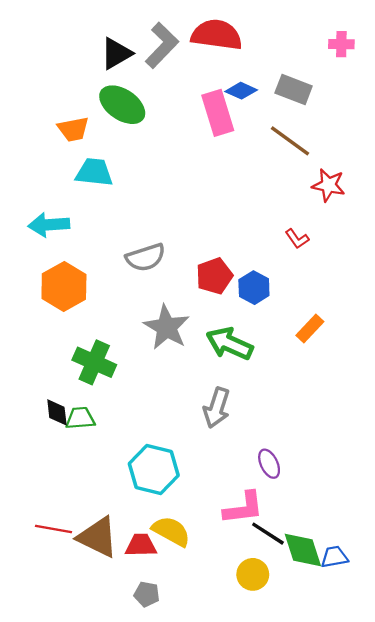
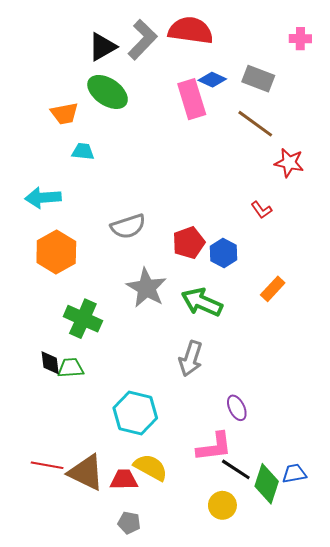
cyan trapezoid: (94, 172) -> (83, 151), size x0.7
green diamond: (303, 550) -> (267, 484), turned 36
blue trapezoid: (334, 557) -> (294, 474), moved

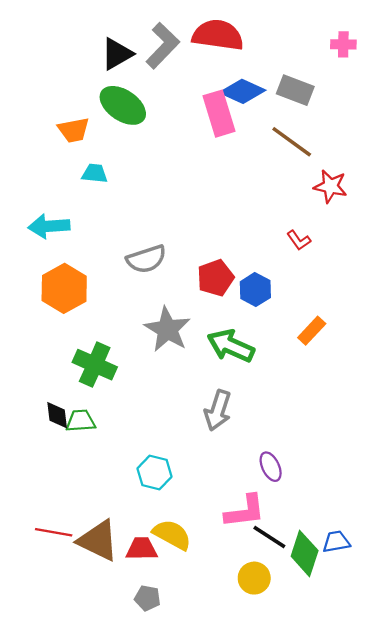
blue diamond: (212, 80) -> (242, 91), size x1.4
cyan hexagon: (135, 413) -> (154, 473), size x0.7

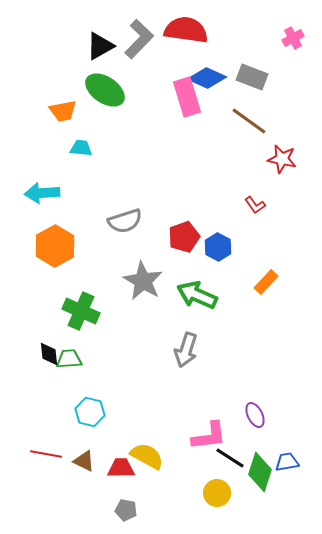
pink cross: (343, 44) -> (293, 38), turned -30
purple ellipse: (271, 467) -> (255, 415), moved
cyan hexagon: (154, 473) -> (90, 412), moved
brown triangle: (98, 541) -> (84, 461), size x0.6

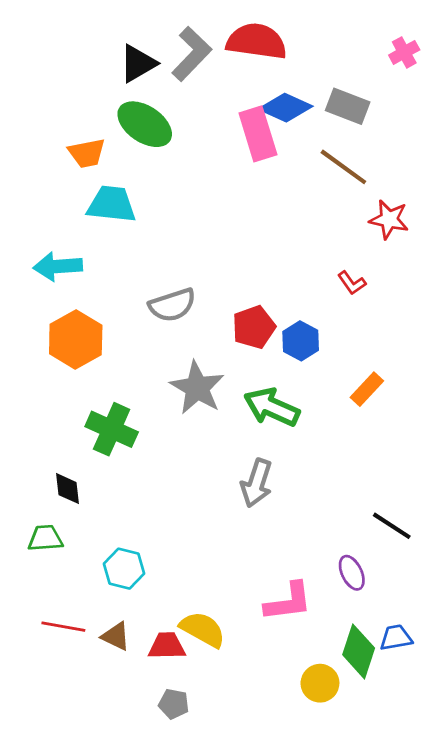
cyan trapezoid: (81, 148) -> (112, 204), size x1.6
green trapezoid: (69, 359) -> (45, 538), moved
black line: (230, 458) -> (392, 526), moved
yellow circle: (217, 493) -> (320, 683), moved

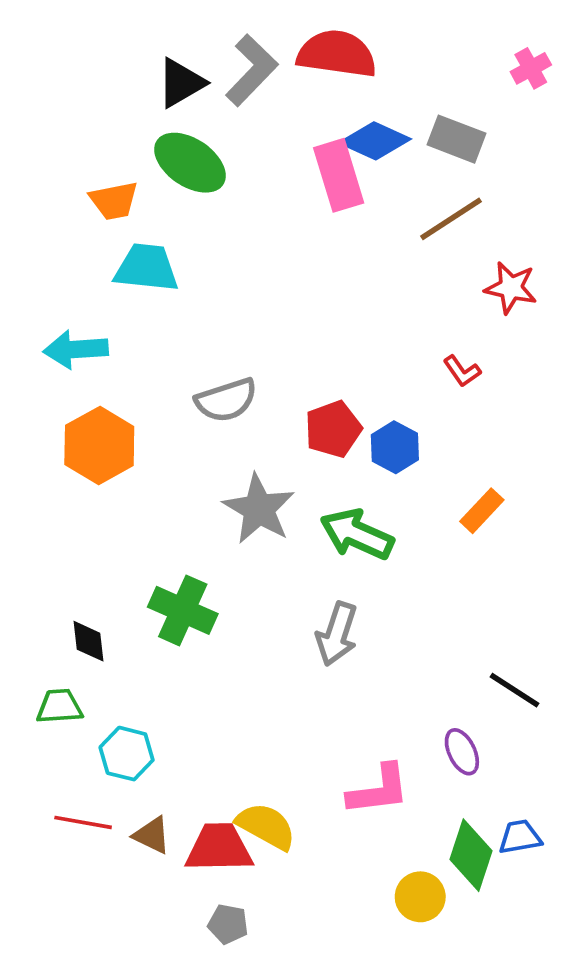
brown line: (343, 167) -> (451, 219), turned -69
green cross: (112, 429) -> (183, 610), moved
cyan hexagon: (124, 569) -> (127, 754), moved
red trapezoid: (167, 646) -> (219, 848), size x1.4

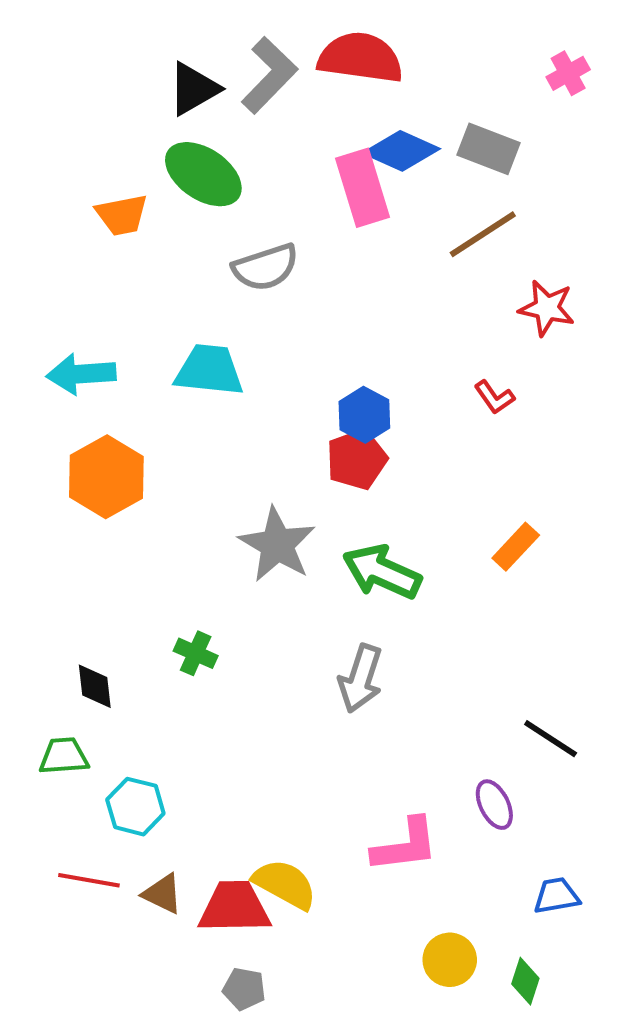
cyan trapezoid: (146, 268) -> (209, 370), moved
gray semicircle: (226, 400) -> (265, 267), moved
blue hexagon: (395, 447) -> (364, 415), moved
green cross: (183, 610) -> (196, 653), size x0.6
green diamond: (471, 855) -> (525, 981), moved, size x0.6

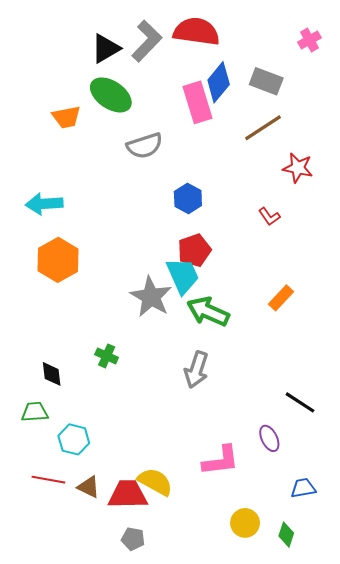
blue diamond: (401, 151) -> (219, 82), turned -75
cyan trapezoid: (209, 370) -> (183, 276), moved, turned 60
blue hexagon: (364, 415) -> (188, 199), moved

